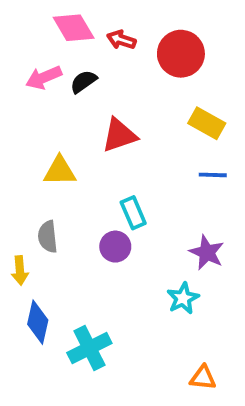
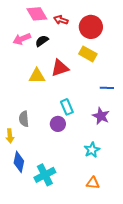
yellow rectangle: (207, 123) -> (88, 54), moved
yellow triangle: (60, 171) -> (37, 76), moved
purple star: (207, 253) -> (101, 116), moved
orange triangle: (203, 378) -> (93, 183), moved

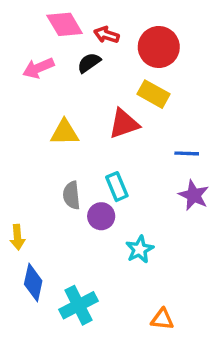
black semicircle: (42, 41) -> (89, 63), moved
red triangle: (60, 68) -> (124, 124), moved
purple star: (101, 116) -> (194, 195), moved
gray semicircle: (24, 119) -> (72, 195), moved
cyan star: (92, 150) -> (140, 249), moved

